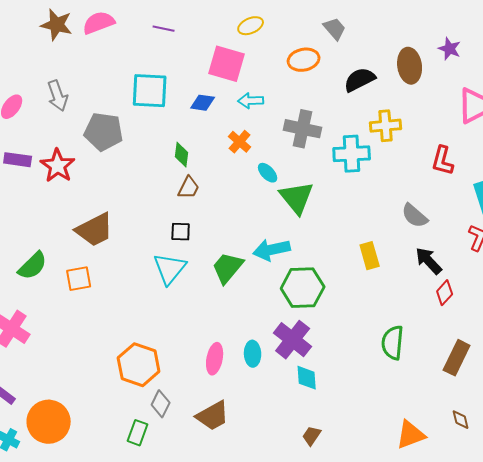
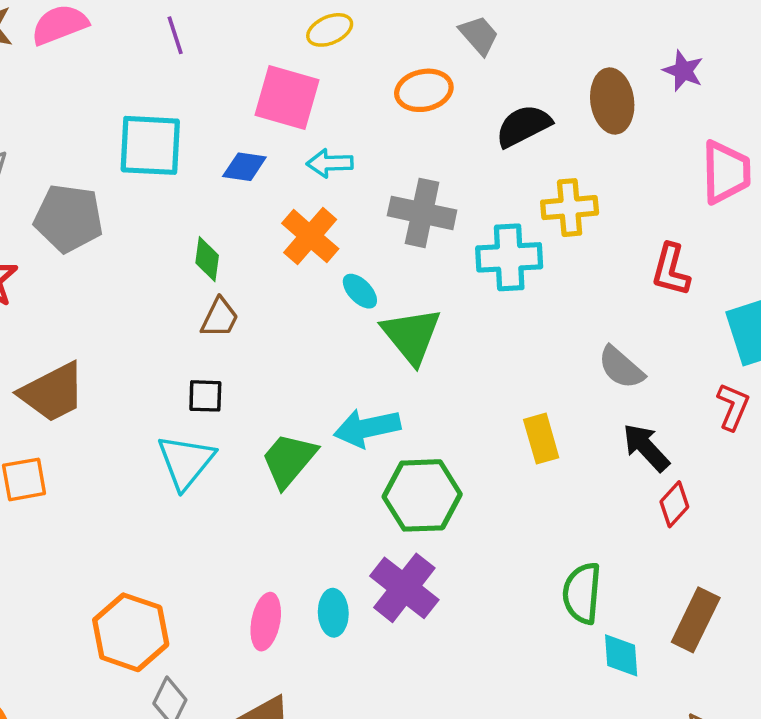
purple line: (164, 29) -> (175, 35), turned 60
orange cross: (240, 142) -> (310, 236), size x1.4
cyan diamond: (307, 378) -> (621, 655), moved

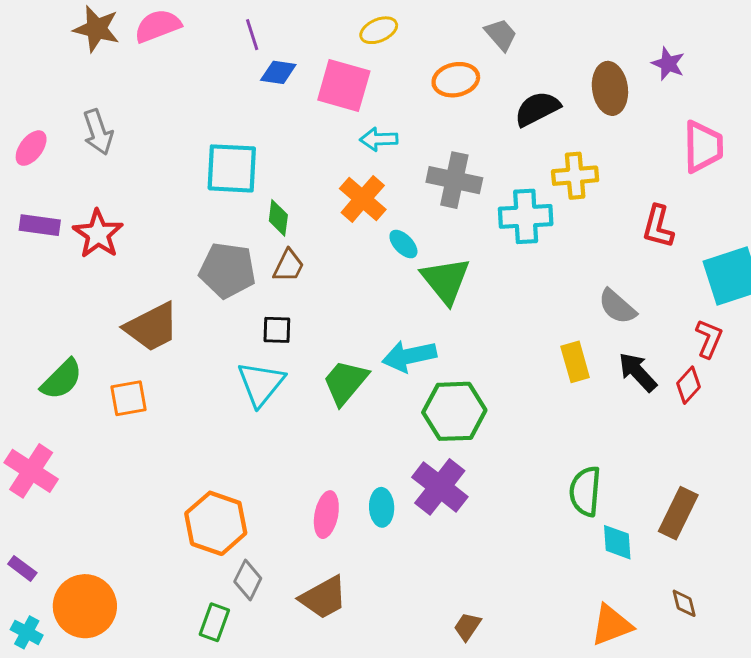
cyan square: (150, 145) -> (232, 168), moved
blue diamond: (244, 167) -> (278, 72), moved
gray pentagon: (69, 218) -> (227, 270), moved
yellow rectangle: (541, 439) -> (575, 362), moved
red diamond: (674, 504) -> (689, 385), moved

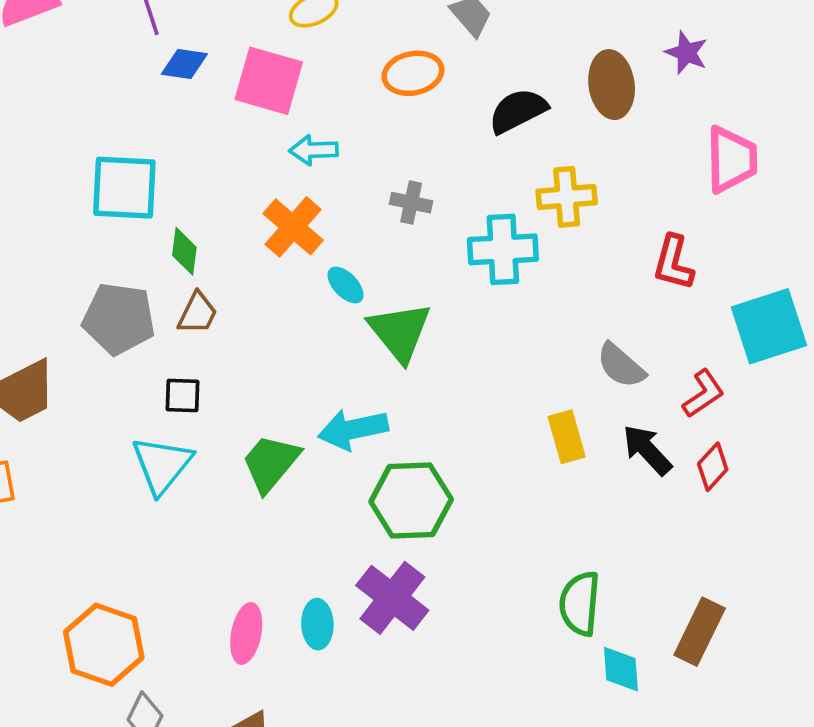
gray cross: (454, 180) -> (411, 203), size x0.6
red L-shape: (709, 339) -> (703, 394), moved, turned 33

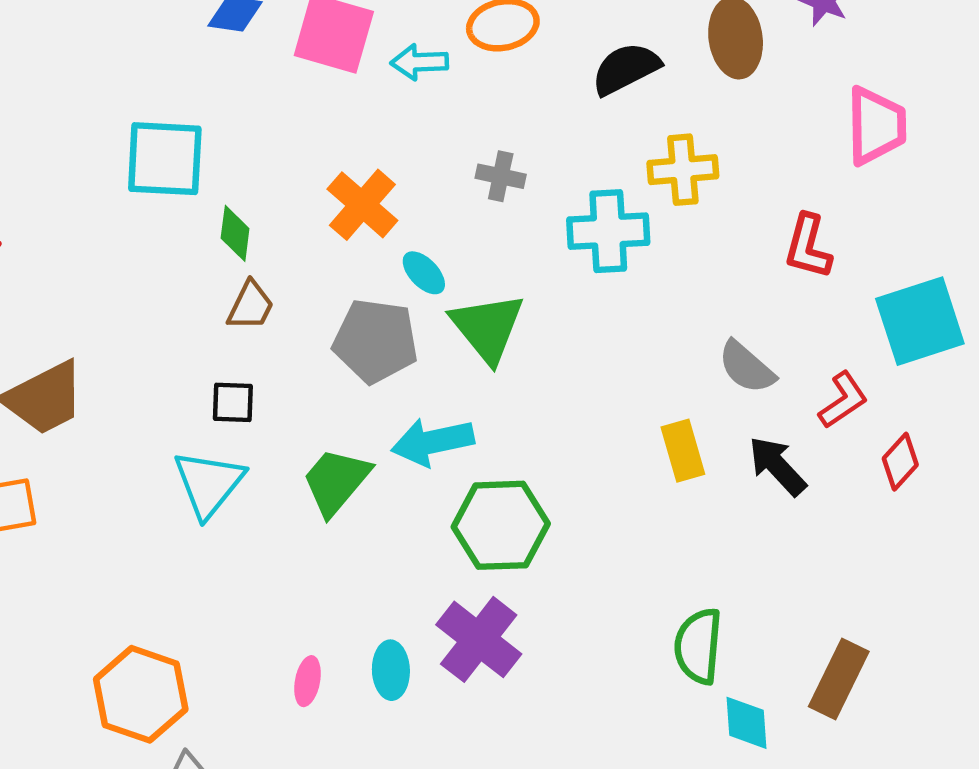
cyan arrow: (314, 150) -> (419, 62), moved
gray pentagon: (119, 319) -> (376, 341), moved
red diamond: (713, 467) -> (900, 462), moved
pink ellipse: (246, 633) -> (307, 681), size x0.7

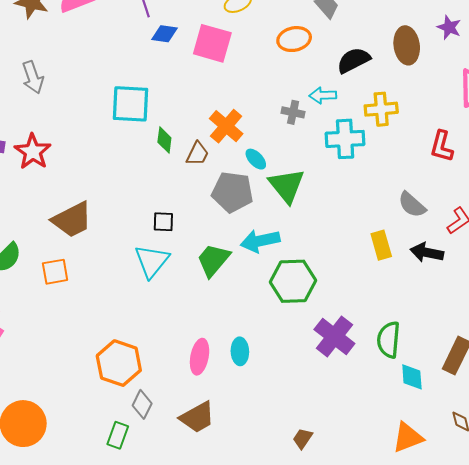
cyan arrow: (419, 62) -> (323, 95), moved
brown trapezoid: (250, 306) -> (197, 154), moved
black arrow: (777, 466) -> (427, 253), turned -36
purple cross: (479, 639) -> (334, 336), moved
pink ellipse: (307, 681) -> (200, 357), size x1.5

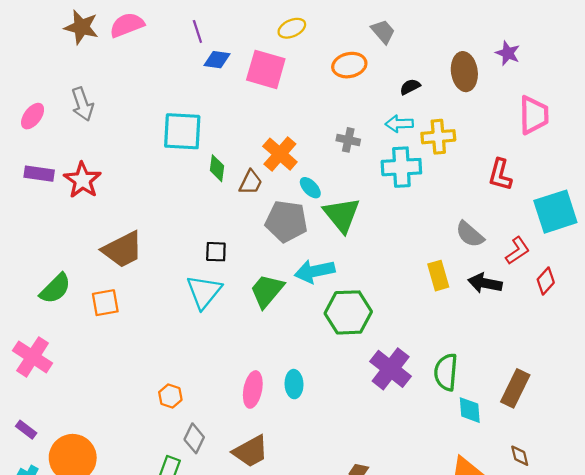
black semicircle: (354, 60) -> (410, 87), size x0.6
cyan arrow: (323, 95) -> (399, 124), moved
orange hexagon: (119, 363) -> (170, 396), size x0.5

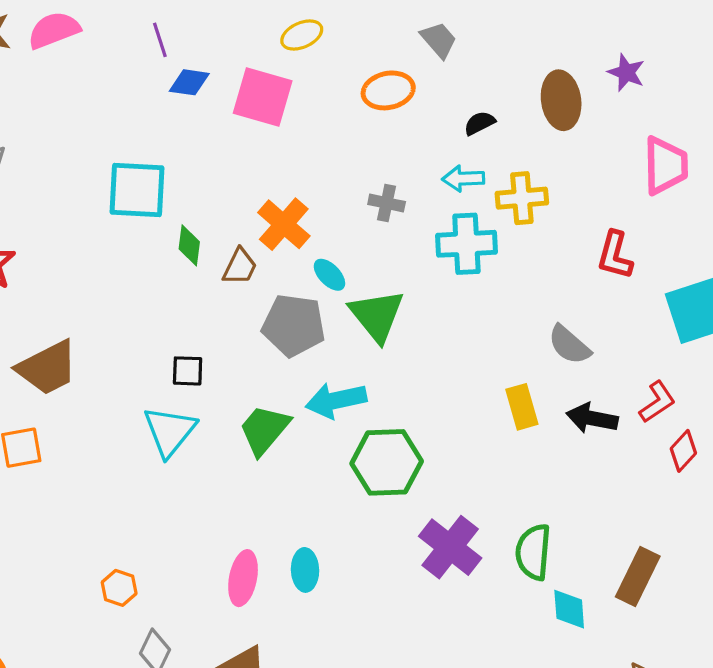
red L-shape: (517, 251) -> (657, 402), moved
red diamond: (546, 281) -> (683, 451), moved

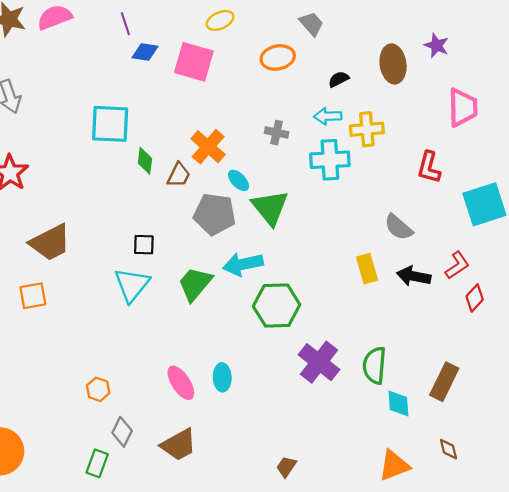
pink ellipse: (243, 578) -> (181, 383), turned -44

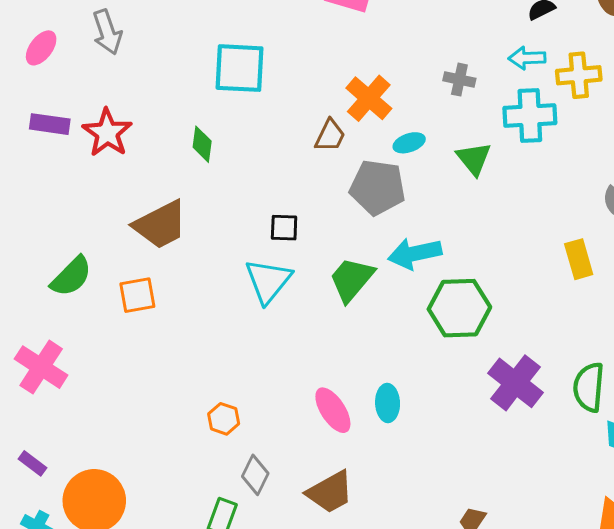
green diamond: (145, 161) -> (202, 144), moved
cyan ellipse: (239, 180) -> (409, 143), turned -65
green triangle: (270, 208) -> (474, 159), moved, size x0.7

